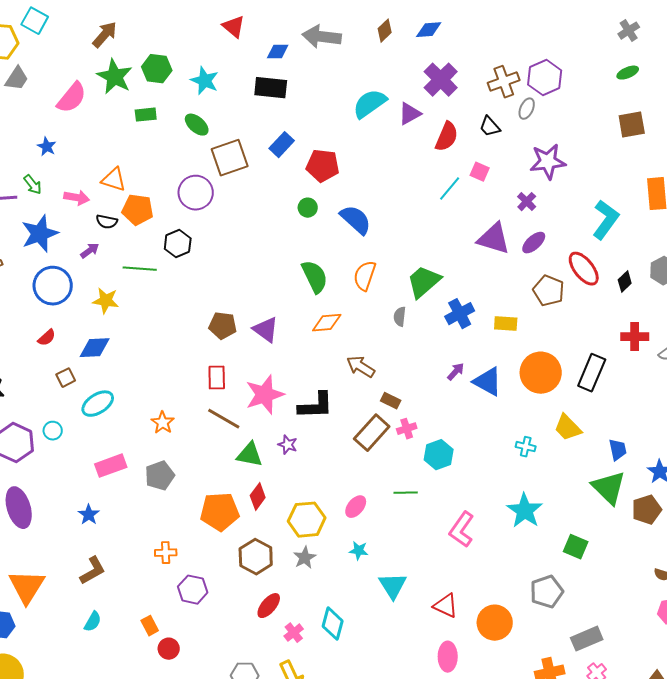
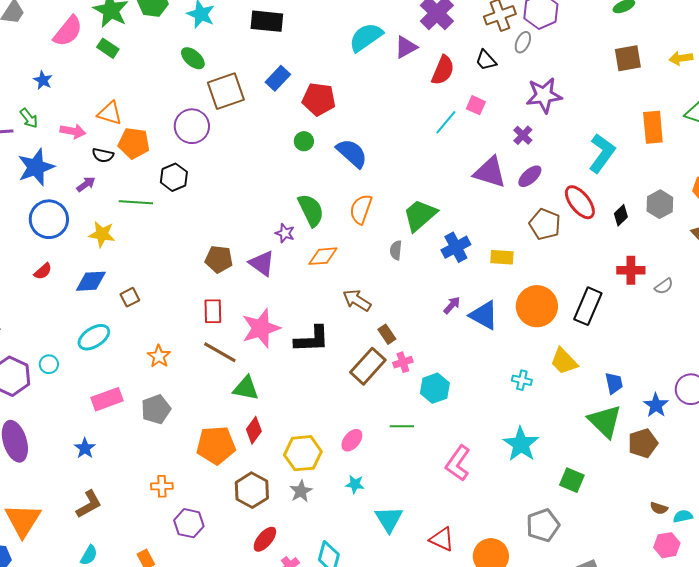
green rectangle: (146, 115) -> (108, 48), moved, turned 40
brown square: (66, 378) -> (130, 297), moved
brown rectangle: (391, 401) -> (387, 334), turned 30
purple star: (288, 445) -> (285, 233), moved

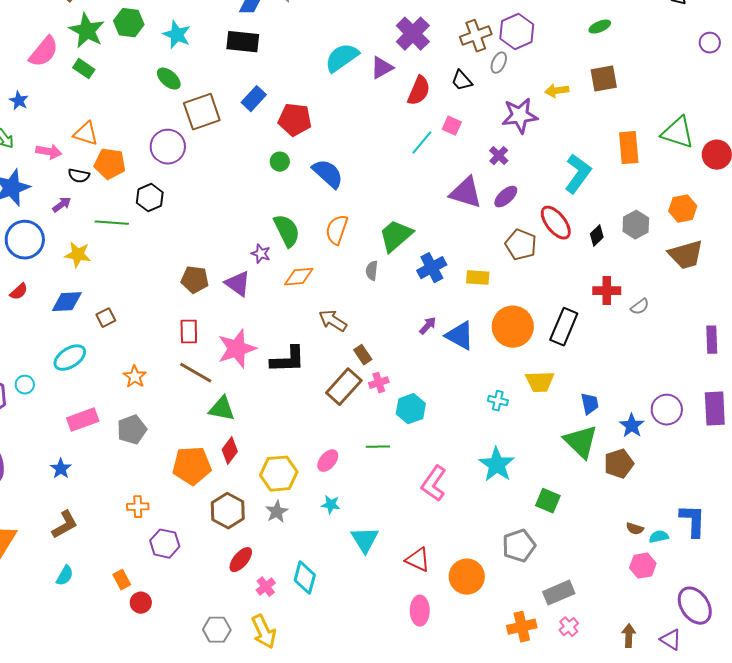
yellow arrow: (681, 58) -> (557, 91), moved
yellow trapezoid: (564, 361) -> (540, 382), turned -48

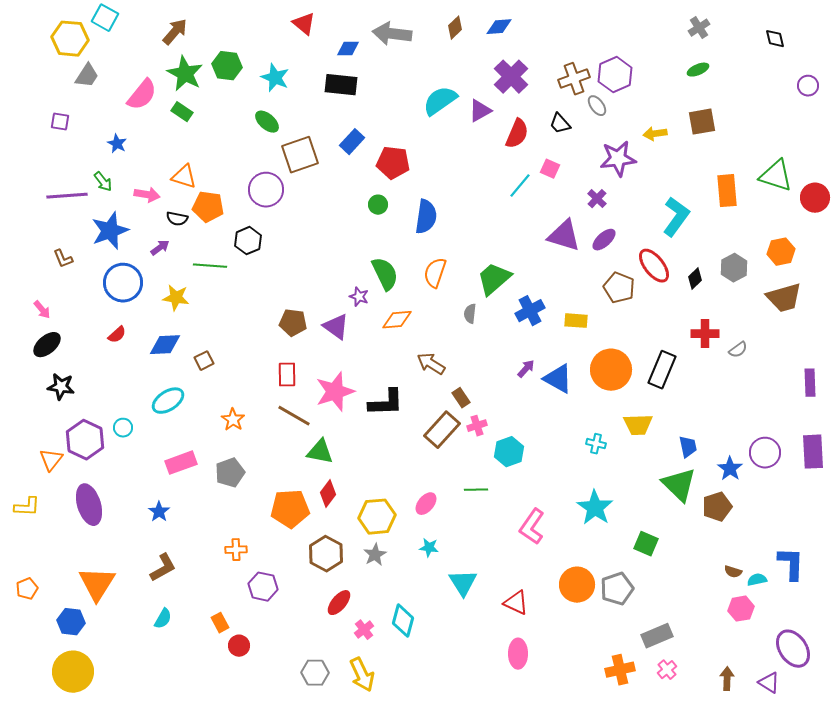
gray ellipse: (499, 63) -> (597, 106), turned -60
blue semicircle: (328, 174) -> (426, 217), turned 56
orange circle: (467, 577) -> (577, 585), moved

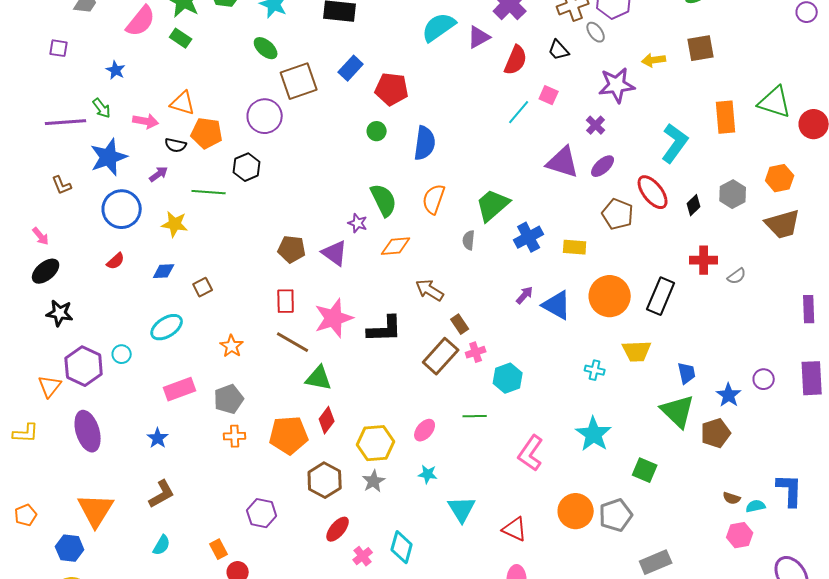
blue diamond: (165, 345) -> (164, 271), size x0.7
purple circle: (765, 453) -> (764, 379), size x0.7
orange cross: (236, 550) -> (235, 436), moved

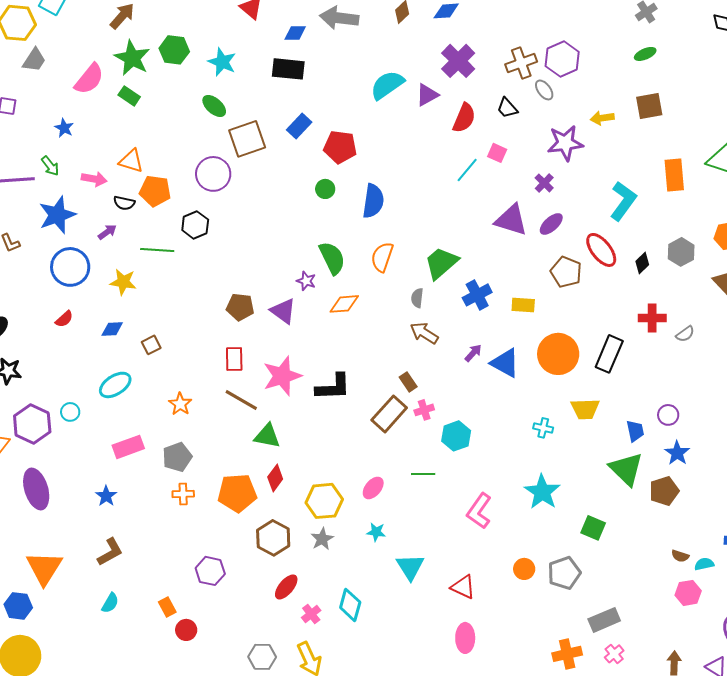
brown arrow: (430, 290) -> (424, 333), moved
purple circle: (764, 379) -> (668, 415), moved
orange circle: (576, 511) -> (524, 569), size x0.6

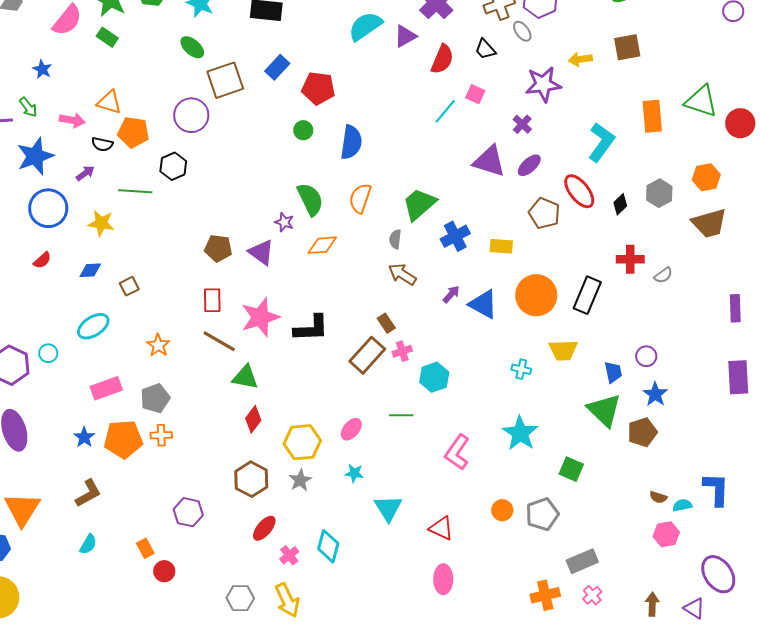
orange pentagon: (237, 493) -> (123, 439), moved

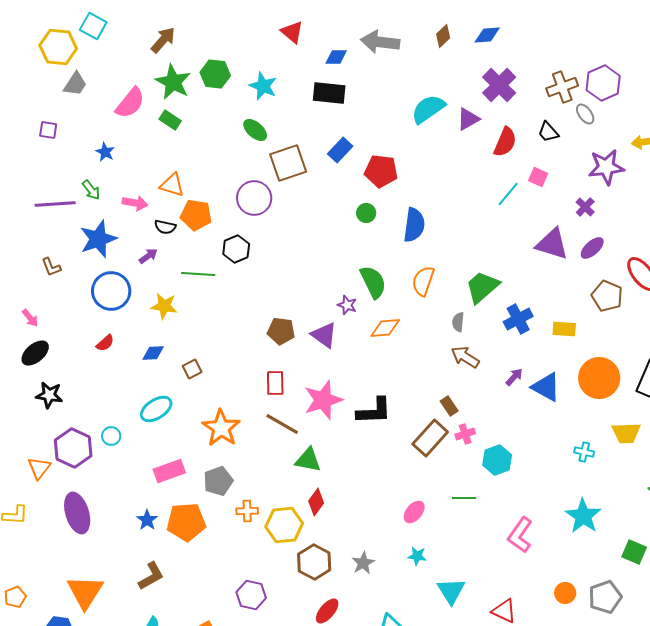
orange star: (158, 345) -> (221, 428), size x1.6
orange cross: (161, 435) -> (247, 511), moved
yellow hexagon: (302, 442) -> (284, 525), moved

